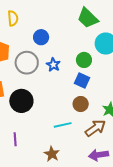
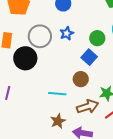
gray circle: (27, 63) -> (40, 36), moved
brown star: (52, 154) -> (58, 121), moved

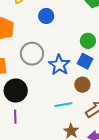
blue star: (67, 33) -> (59, 65), moved, size x1.5
black circle: (25, 58) -> (16, 91), moved

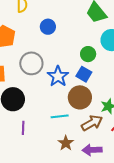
brown circle: (82, 85) -> (80, 97), size x1.5
purple line: (15, 117) -> (23, 128), moved

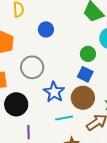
blue star: (58, 76) -> (54, 92), moved

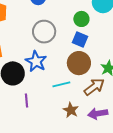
gray circle: (32, 67) -> (44, 32), moved
blue star: (54, 92) -> (36, 61), moved

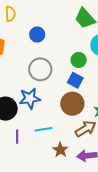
blue star: (36, 61) -> (30, 98), turned 30
cyan line: (61, 84) -> (43, 129), moved

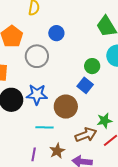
gray circle: (40, 69) -> (37, 56), moved
brown circle: (72, 104) -> (66, 107), moved
purple line: (17, 137) -> (34, 154), moved

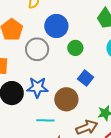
blue circle: (56, 33) -> (56, 26), size x1.5
green circle: (92, 66) -> (75, 48), moved

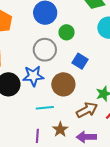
gray circle: (37, 49) -> (45, 50), moved

